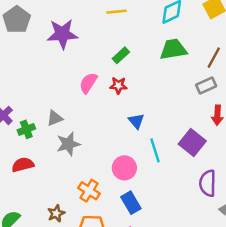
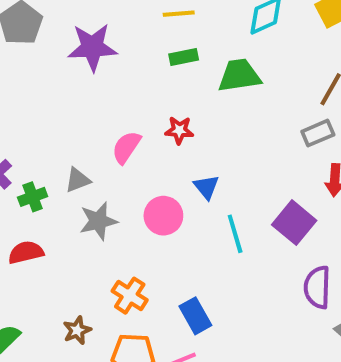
green trapezoid: (173, 49) -> (239, 76), moved
green rectangle: (121, 55) -> (184, 57), moved, turned 30
pink semicircle: (88, 83) -> (126, 147), moved
pink circle: (124, 168) -> (163, 216), moved

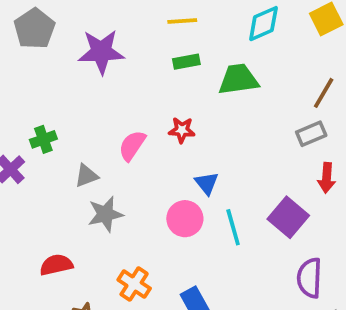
green cross: (33, 197) -> (43, 139), moved
pink circle: (163, 216) -> (185, 219), moved
red semicircle: (26, 252) -> (56, 265), moved

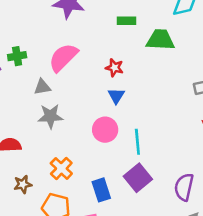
pink semicircle: (132, 146) -> (63, 57), moved, size x1.4
blue triangle: (207, 183) -> (116, 96), moved
purple square: (288, 217) -> (138, 178), moved

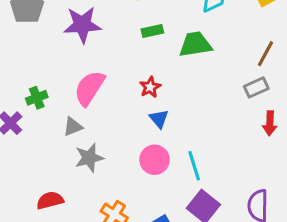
red star: (114, 68) -> (150, 87), turned -30

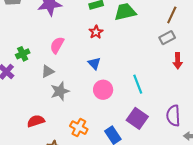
red star: (150, 87) -> (96, 32), moved
pink semicircle: (89, 88) -> (57, 45), size x0.7
blue triangle: (159, 119) -> (94, 63), moved
cyan line: (194, 166) -> (138, 84), moved

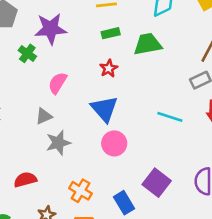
green cross: (23, 54) -> (27, 53), moved, turned -32
blue triangle: (94, 63) -> (104, 109), size x1.6
cyan line: (138, 84) -> (170, 117), moved, turned -54

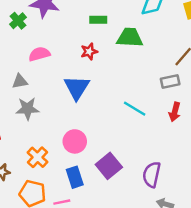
pink semicircle: (58, 83) -> (39, 54), turned 30
pink circle: (114, 143) -> (75, 141), moved

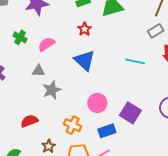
green cross: (18, 21) -> (20, 37), moved
gray triangle: (20, 81) -> (39, 71), turned 32
blue rectangle: (75, 177) -> (107, 131), turned -72

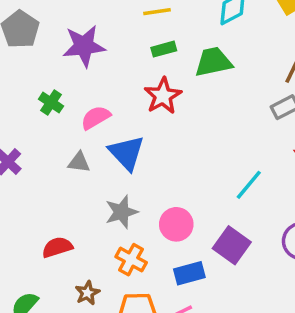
red star: (84, 29) -> (163, 96), size x1.5
blue triangle: (84, 60) -> (127, 153), moved
cyan line: (135, 61) -> (249, 185), moved, turned -66
gray star: (52, 90) -> (122, 212), moved

